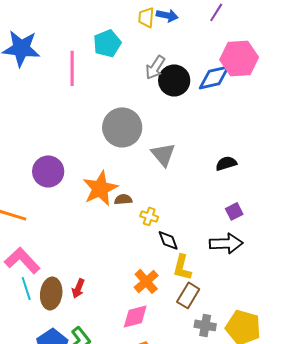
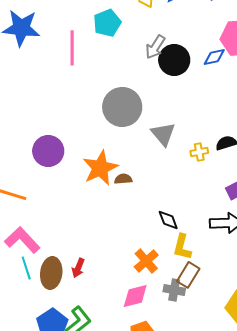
blue diamond: (214, 77) -> (214, 57), size x0.7
yellow cross: (149, 216) -> (199, 152), moved, turned -30
gray cross: (205, 325) -> (174, 290), moved

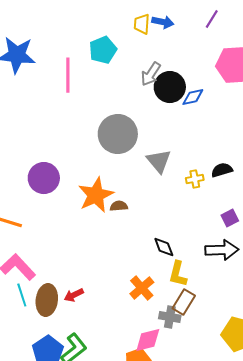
blue diamond: (214, 57) -> (193, 97), moved
red arrow: (78, 268) -> (74, 295), turned 42
pink diamond: (135, 296) -> (148, 340), moved

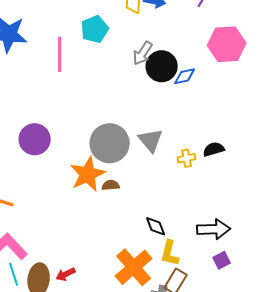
gray circle: (118, 134) -> (110, 143), moved
purple circle: (44, 178) -> (35, 139), moved
purple square: (230, 218) -> (222, 260), moved
orange cross: (142, 288) -> (134, 267), size x1.5

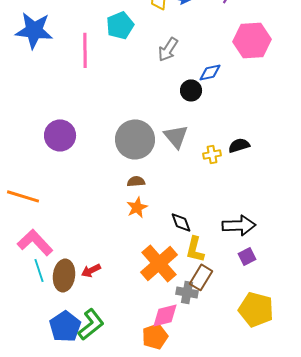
black circle: (162, 66) -> (191, 90), moved, size x0.7
orange star: (88, 174) -> (137, 207), moved, size x0.6

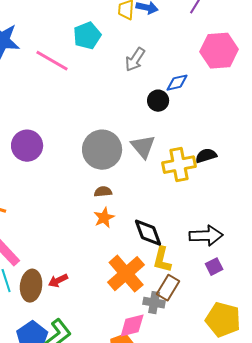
pink line: (85, 50) -> (52, 61), turned -60
yellow cross: (212, 154) -> (179, 165), size x1.8
black diamond: (181, 222) -> (148, 233), size x1.4

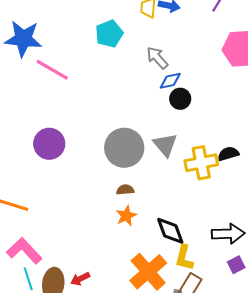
gray arrow: (135, 60) -> (157, 58), turned 105
pink line: (52, 61) -> (52, 70), moved
blue diamond: (177, 83) -> (170, 81), moved

